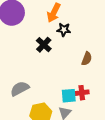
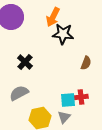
black star: (64, 30) -> (63, 34), size x1.5
black cross: (44, 45) -> (25, 62), moved

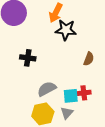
black cross: (25, 62) -> (28, 58), turned -35
gray semicircle: (19, 93) -> (47, 89), moved

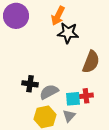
black cross: (28, 58) -> (30, 84), moved
brown semicircle: (89, 59) -> (91, 62), size x1.6

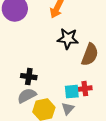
black star: (68, 33) -> (68, 39), moved
gray semicircle: (49, 92) -> (27, 96), moved

